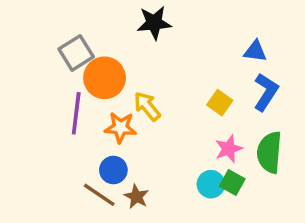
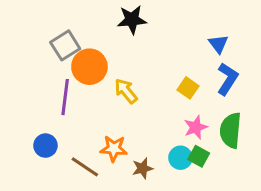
blue triangle: (255, 51) -> (218, 44), turned 45
orange star: (120, 127) -> (114, 149), moved
blue circle: (113, 170) -> (45, 146), moved
brown star: (136, 197) -> (143, 168), moved, turned 30

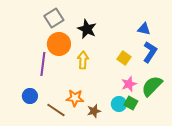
black star: (132, 20) -> (87, 29), moved, turned 30
blue triangle: (218, 44) -> (144, 29), turned -40
gray square: (65, 45) -> (54, 18), moved
yellow arrow: (126, 91) -> (83, 60), turned 42
green semicircle: (231, 130) -> (152, 86), turned 40

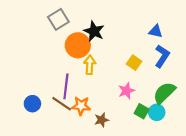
orange circle: (59, 44) -> (78, 45), moved
purple line: (43, 64) -> (66, 86), moved
pink star: (129, 84) -> (126, 91), moved
cyan circle: (119, 104) -> (157, 112), moved
brown line: (56, 110) -> (62, 104), moved

